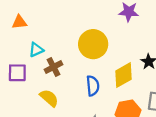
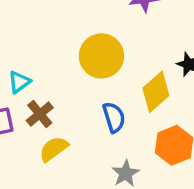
brown cross: (53, 67) -> (40, 114), moved
yellow semicircle: (49, 98) -> (54, 149), turned -66

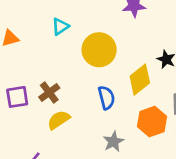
cyan triangle: (19, 82) -> (60, 27), moved

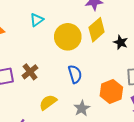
yellow diamond: (140, 80) -> (97, 30), moved
yellow semicircle: (59, 120) -> (48, 102), moved

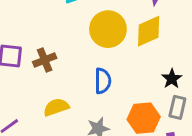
black star: (121, 42) -> (172, 79), moved

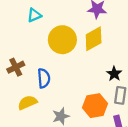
blue semicircle: (103, 81) -> (44, 78), moved

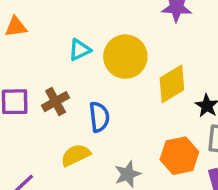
cyan triangle: (34, 15) -> (80, 50), moved
yellow diamond: (94, 39) -> (172, 84), moved

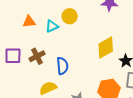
orange triangle: (16, 27) -> (29, 22), moved
yellow circle: (125, 57) -> (70, 16), moved, size x0.6

